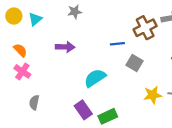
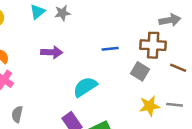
cyan triangle: (35, 19) -> (37, 12), moved
brown cross: (145, 28) -> (153, 45), moved, turned 30
gray square: (134, 63) -> (140, 71), moved

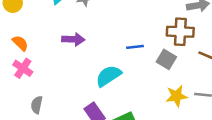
blue line: (110, 49) -> (135, 47), moved

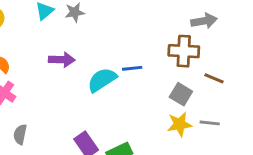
gray square: (166, 59) -> (181, 94), moved
cyan semicircle: (108, 76) -> (102, 80), moved

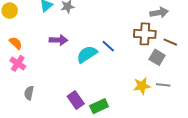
blue line: (132, 68) -> (108, 46), turned 48
brown line: (214, 78) -> (170, 42), moved
gray square: (181, 94) -> (157, 57), moved

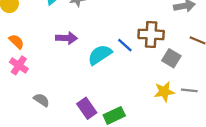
brown cross: (145, 34) -> (151, 34), moved
gray square: (157, 57) -> (171, 58), moved
gray semicircle: (29, 93) -> (41, 100), moved, turned 112

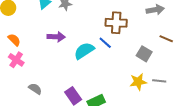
brown cross: (151, 34) -> (116, 23), moved

